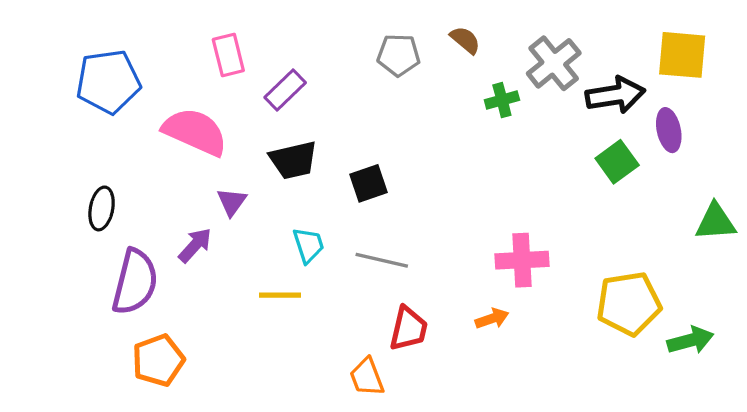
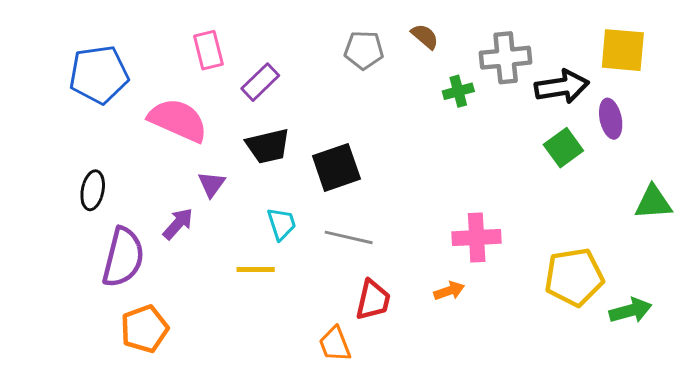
gray cross: (554, 63) -> (506, 58), turned 33
black square: (368, 183) -> (336, 167), size x1.4

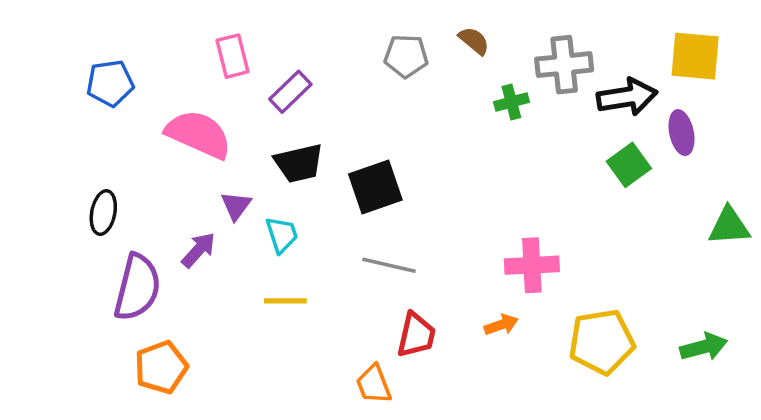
blue pentagon: (99, 74) -> (110, 83), size x0.7
cyan trapezoid: (282, 224) -> (282, 235), moved
yellow pentagon: (574, 277) -> (602, 342), moved

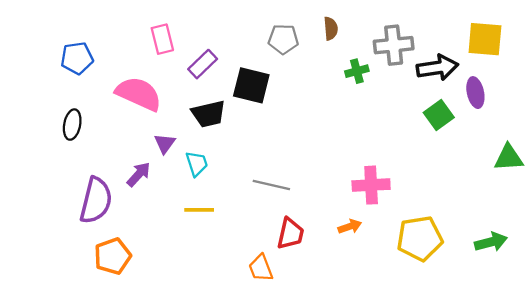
brown semicircle: (474, 41) -> (331, 28), turned 45
black square: (375, 187) -> (251, 85), moved, turned 33
black ellipse: (103, 213) -> (72, 125), moved

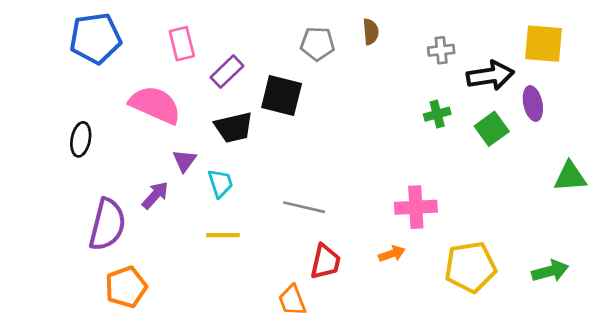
gray cross: (394, 45) -> (441, 50), size x0.6
blue pentagon: (77, 58) -> (95, 38), moved, size x1.4
green cross: (357, 71) -> (437, 114), moved

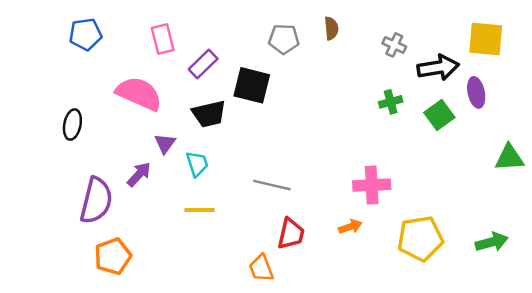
blue pentagon: (95, 38) -> (86, 34), size x0.7
gray cross: (441, 50) -> (394, 45), turned 30

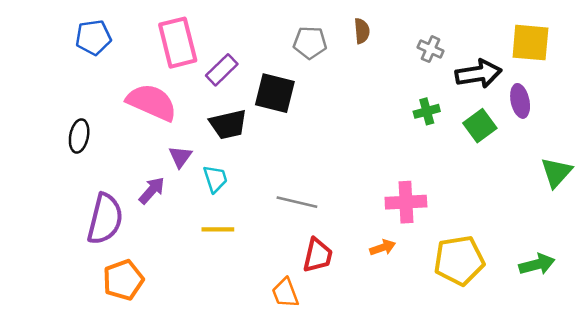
pink rectangle: (163, 39) -> (178, 43), size x1.5
green triangle: (509, 158) -> (556, 172), turned -44

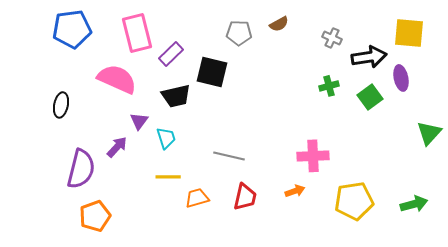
brown semicircle: (362, 31) -> (279, 24), turned 66
blue pentagon: (93, 37) -> (72, 29), size x1.4
orange trapezoid: (285, 293) -> (197, 198), moved, turned 95

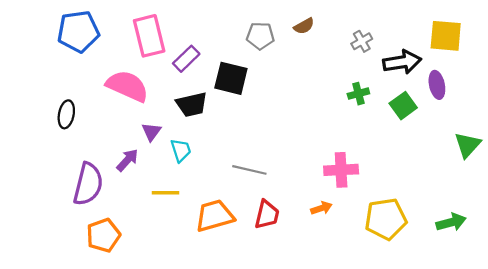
gray cross: (332, 38) -> (362, 41), turned 36
yellow line: (168, 177) -> (166, 193), moved
orange trapezoid: (197, 198) -> (215, 216), size x1.5

